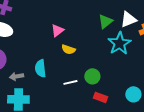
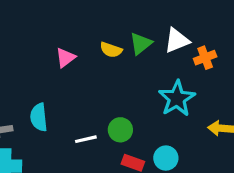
cyan star: (119, 43) -> (177, 98), moved
yellow semicircle: (68, 49) -> (111, 50), moved
cyan circle: (133, 94) -> (166, 158), moved

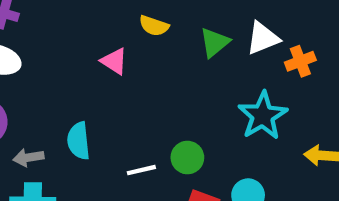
yellow semicircle: (111, 50) -> (154, 26), moved
pink triangle: (65, 58) -> (114, 61), turned -50

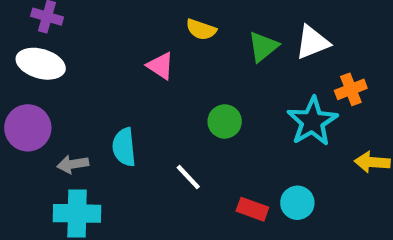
orange cross: (300, 61) -> (351, 89), moved
green circle: (187, 158) -> (225, 121), moved
white line: (141, 170) -> (188, 177), turned 60

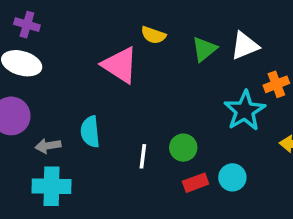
pink triangle: (160, 66) -> (120, 65), size x1.6
green circle: (225, 121) -> (183, 148), moved
white line: (188, 177) -> (143, 156), turned 50
red rectangle: (252, 209) -> (196, 183), turned -40

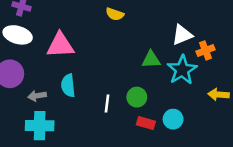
white triangle: (245, 46) -> (182, 35), moved
green triangle: (204, 49) -> (151, 60), moved, turned 36
pink triangle: (120, 65) -> (60, 45), moved, turned -36
red rectangle: (196, 183) -> (146, 123), turned 36

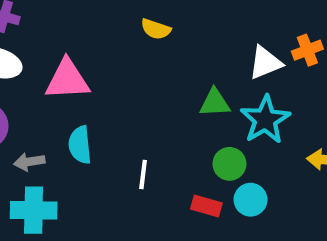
orange cross: (205, 50) -> (307, 50), moved
green circle: (137, 97) -> (229, 164), moved

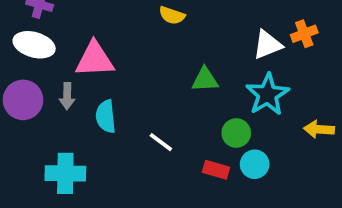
green triangle: (215, 103) -> (205, 80), moved
gray arrow: (29, 162) -> (67, 96), moved, turned -80
white line: (143, 174) -> (161, 142), turned -60

